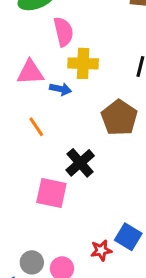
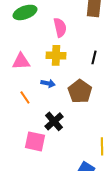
pink semicircle: (63, 32) -> (60, 27), moved
blue arrow: (60, 89) -> (48, 83), moved

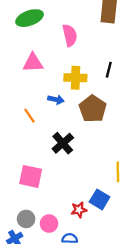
yellow cross: (56, 55) -> (75, 78), moved
pink triangle: (21, 61) -> (33, 63), moved
pink square: (35, 141) -> (31, 176), moved

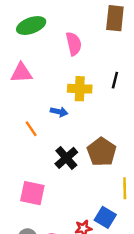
pink triangle: (33, 63) -> (21, 73), moved
brown pentagon: (93, 109) -> (102, 152), moved

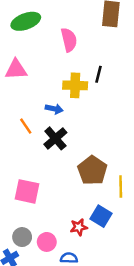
black line: (115, 80) -> (99, 74), moved
brown pentagon: (102, 152) -> (92, 170), moved
black cross: (66, 158) -> (55, 138), moved

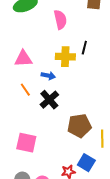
pink triangle: (16, 69) -> (23, 59), moved
brown pentagon: (92, 170) -> (79, 126), turned 30

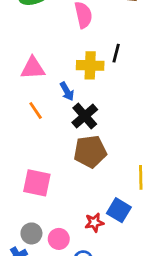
blue arrow: (48, 76) -> (67, 91), turned 48
black cross: (49, 100) -> (85, 116), moved
brown pentagon: (79, 126) -> (90, 151), moved

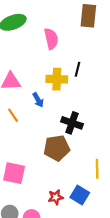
black cross: (85, 116) -> (72, 123), moved, turned -30
red star: (94, 223) -> (56, 197), moved

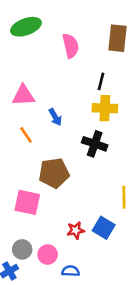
brown rectangle: (88, 16) -> (118, 38), moved
yellow cross: (57, 79) -> (105, 108), moved
brown pentagon: (57, 148) -> (54, 173), moved

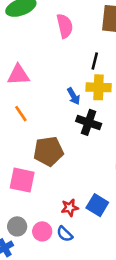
blue arrow: (55, 117) -> (74, 96), moved
blue semicircle: (71, 271) -> (65, 234), moved, turned -138

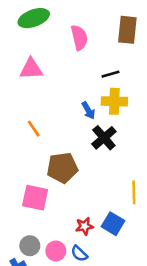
black line: (95, 61) -> (110, 74), turned 60
pink triangle: (18, 75) -> (31, 69), moved
black cross: (89, 122) -> (104, 138), turned 30

